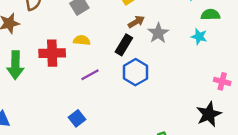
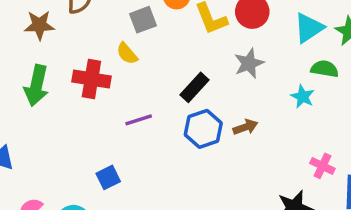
brown arrow: (136, 22) -> (245, 127), moved
gray star: (158, 33) -> (249, 63), moved
yellow semicircle: (82, 40) -> (127, 54), moved, turned -147

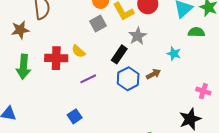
gray square: (143, 20) -> (98, 23), moved
yellow semicircle: (127, 54) -> (78, 51), moved
gray star: (249, 63) -> (138, 36), moved
cyan star: (303, 97) -> (174, 54), moved

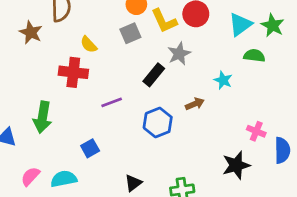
brown star: (20, 30) -> (31, 32), turned 30
yellow semicircle: (78, 51) -> (89, 45), moved
green arrow: (23, 67) -> (43, 117), moved
blue hexagon: (128, 79) -> (158, 122), moved

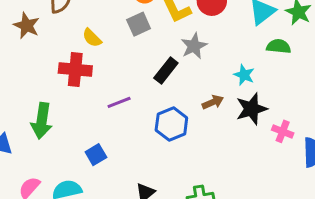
black star: (236, 165) -> (251, 109), moved

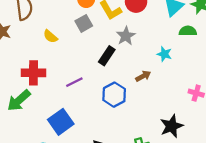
red cross: (75, 70) -> (33, 73), moved
black star: (251, 109) -> (172, 126), moved
green arrow: (42, 121) -> (19, 100), turned 45
blue square: (96, 155) -> (61, 122), size x1.6

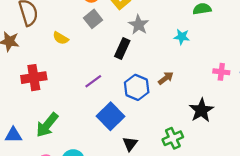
red cross: (33, 73) -> (34, 78), moved
brown arrow: (143, 76) -> (166, 78), moved
green arrow: (19, 100) -> (47, 125), moved
blue square: (61, 122) -> (111, 116), moved

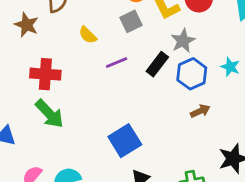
purple line: (93, 81) -> (117, 63), moved
blue hexagon: (137, 87) -> (192, 74), moved
green arrow: (47, 125) -> (49, 114), moved, turned -96

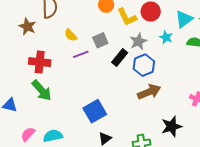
gray square: (131, 21) -> (100, 40), moved
purple line: (117, 63) -> (81, 54), moved
cyan star: (230, 67) -> (166, 37), moved
brown arrow: (200, 111) -> (149, 92), size x1.6

